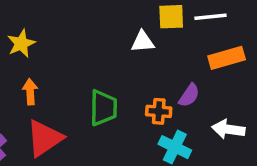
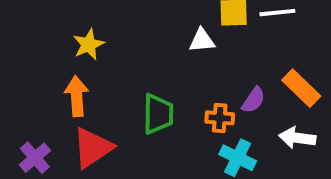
yellow star: (21, 44) -> (89, 44), moved
orange rectangle: (227, 58) -> (301, 88), moved, turned 60
orange arrow: (30, 92) -> (77, 96), size x1.4

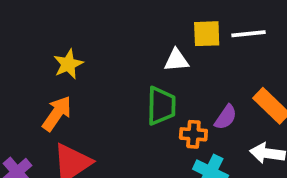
orange arrow: (77, 96) -> (57, 113), turned 39
green trapezoid: (158, 114) -> (161, 106), moved

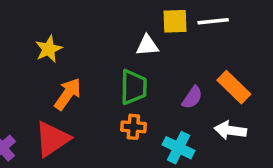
orange arrow: (57, 113) -> (68, 94), moved
orange cross: (193, 134) -> (133, 127), moved

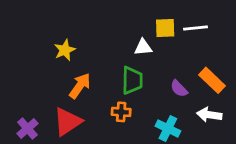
purple semicircle: (192, 97) -> (179, 89), turned 102
orange cross: (133, 127) -> (121, 112), moved

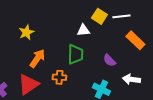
yellow square: (165, 28) -> (99, 16), turned 35
orange rectangle: (212, 80) -> (135, 40), moved
orange cross: (121, 112) -> (59, 77), moved

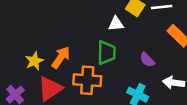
yellow star: (26, 32) -> (34, 61), moved
orange cross: (59, 77) -> (87, 80), size x1.6

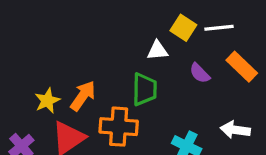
purple semicircle: (147, 60) -> (200, 73), moved

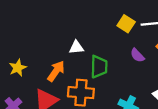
white triangle: (157, 50) -> (76, 47), moved
yellow star: (47, 101) -> (18, 68), moved

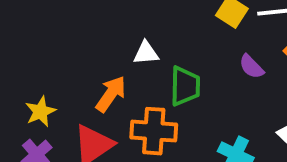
yellow star: (18, 68) -> (41, 112), moved

